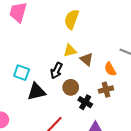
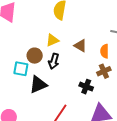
yellow triangle: (70, 51) -> (52, 40), moved
orange semicircle: (110, 69) -> (105, 51), turned 40
brown circle: (71, 87) -> (35, 56), moved

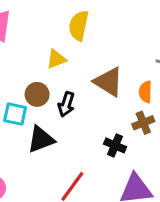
yellow triangle: (52, 40) -> (56, 59), moved
brown triangle: (80, 46) -> (109, 82), size x1.5

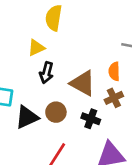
brown triangle: (109, 82) -> (83, 83), moved
brown circle: (37, 94) -> (56, 112), moved
black arrow: (66, 104) -> (46, 73), moved

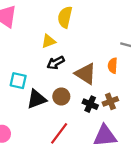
black arrow: (46, 73) -> (56, 63), turned 42
brown cross: (114, 98) -> (110, 101), moved

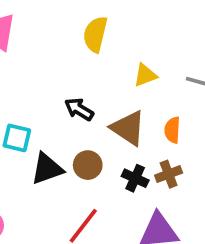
yellow triangle: (49, 41) -> (145, 75), moved
black arrow: (56, 63) -> (79, 109), turned 60
orange semicircle: (113, 66) -> (172, 130), moved

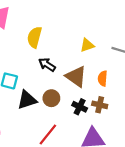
yellow semicircle: (95, 34) -> (35, 37), moved
brown cross: (169, 174) -> (100, 105), turned 32

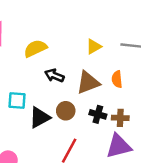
yellow semicircle: (35, 37) -> (35, 48), turned 60
brown triangle: (76, 77) -> (88, 83), turned -45
brown cross: (100, 105) -> (120, 118), moved

